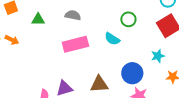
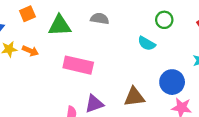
green triangle: (38, 19) -> (60, 26), size x1.5
pink rectangle: (75, 44) -> (78, 65), moved, turned 30

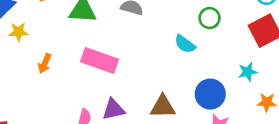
orange arrow: (30, 51) -> (45, 63), moved, turned 84

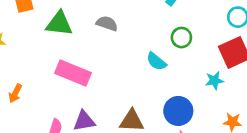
orange arrow: (45, 63) -> (15, 93), moved
cyan star: (248, 72) -> (214, 81), moved

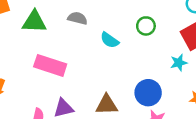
cyan semicircle: (156, 61) -> (110, 40), moved

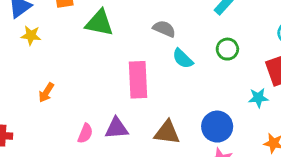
gray semicircle: (77, 18) -> (164, 29), moved
pink rectangle: (50, 65) -> (138, 80), moved, turned 60

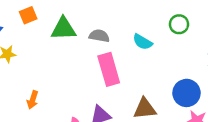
gray semicircle: (164, 29) -> (99, 36), moved

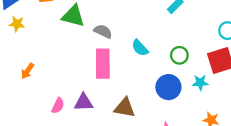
green circle: (179, 24) -> (179, 55), moved
blue circle: (186, 93) -> (168, 87), moved

